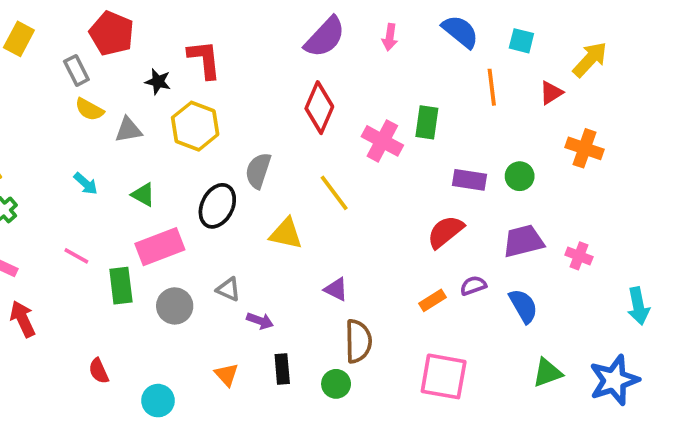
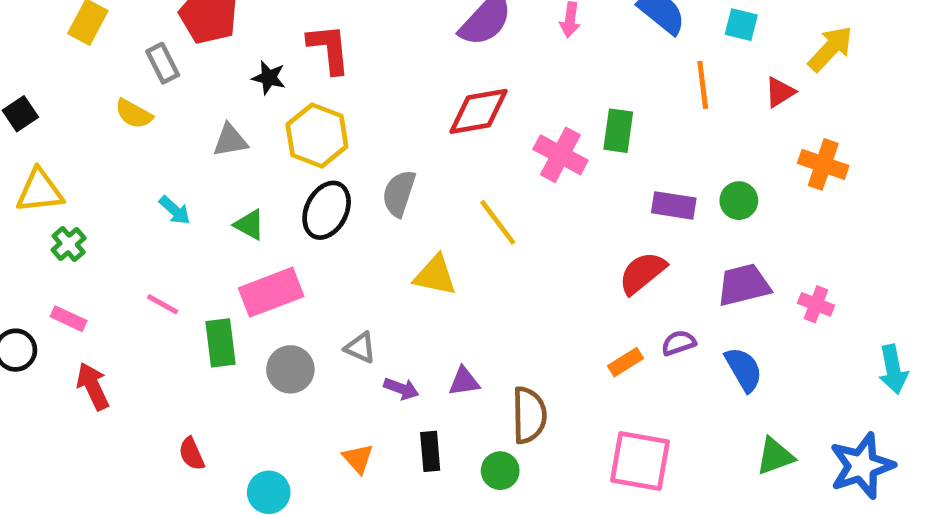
red diamond: (319, 108) -> (478, 111), turned 57
yellow semicircle: (89, 109) -> (134, 114), moved
black ellipse: (217, 206) -> (327, 210), moved
purple triangle: (336, 289) -> (464, 381), moved, turned -35

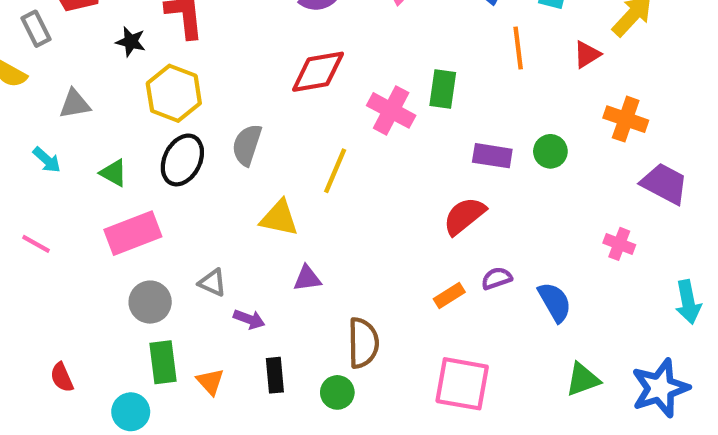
gray triangle: (230, 140) -> (75, 104), moved
yellow line: (498, 222) -> (335, 171), turned 60
purple trapezoid: (744, 285) -> (664, 184), moved, turned 42
green rectangle: (221, 343) -> (163, 362), moved
purple triangle: (464, 381) -> (307, 278), moved

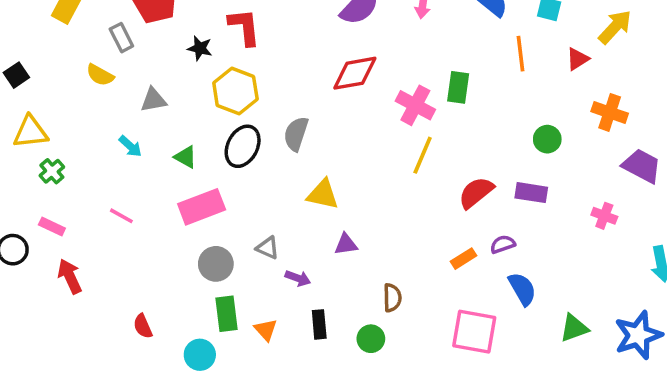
purple rectangle: (492, 156) -> (531, 193), moved
yellow line: (335, 171) -> (423, 155), moved
blue semicircle: (555, 302) -> (522, 289), moved
brown semicircle: (363, 343) -> (392, 298), size x0.7

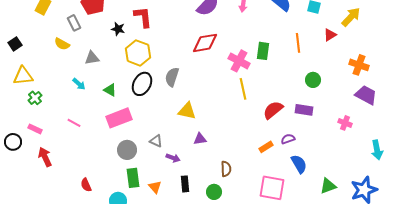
orange line: (521, 54) -> (298, 43), moved
orange cross: (610, 112) -> (359, 65), moved
yellow line: (423, 155) -> (243, 89), turned -35

